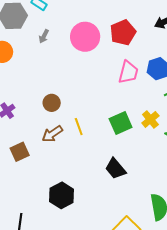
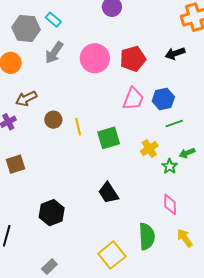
gray arrow: (44, 36) -> (54, 53), size x1.6
green square: (121, 123) -> (109, 138), moved
yellow line: (79, 127) -> (78, 127), moved
brown arrow: (52, 134) -> (26, 99), moved

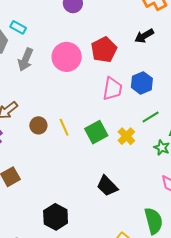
green line: (174, 123) -> (151, 117), moved
yellow cross: (149, 148) -> (126, 136), moved

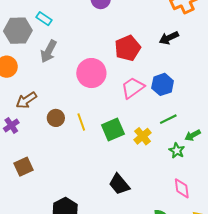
pink circle: (67, 57) -> (91, 73), moved
pink trapezoid: (112, 89) -> (133, 88), turned -140

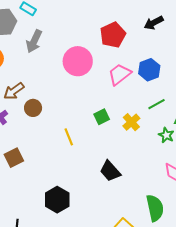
brown circle: (56, 118) -> (33, 108), moved
yellow line: (81, 122) -> (69, 137), moved
green square: (113, 130) -> (102, 117), size x0.7

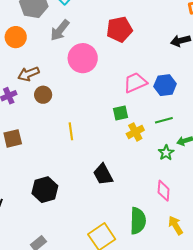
red pentagon: (113, 35) -> (119, 29), moved
pink circle: (78, 61) -> (83, 58), moved
green square: (102, 117) -> (120, 113), moved

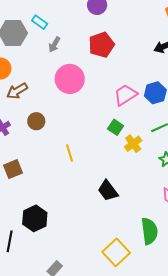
gray arrow: (60, 30) -> (54, 44), moved, size x0.7
brown arrow: (28, 74) -> (17, 91), moved
green square: (120, 113) -> (116, 127), turned -35
black hexagon: (45, 190) -> (35, 218), moved

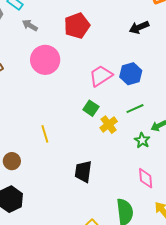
gray arrow: (54, 44) -> (30, 25), turned 91
brown circle: (36, 121) -> (12, 161), moved
black trapezoid: (108, 191) -> (83, 171), turned 45

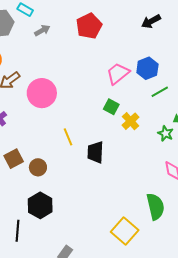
gray arrow: (30, 25) -> (42, 30), turned 126
pink circle: (45, 60) -> (42, 93), moved
green line: (135, 109) -> (160, 92), moved
black trapezoid: (83, 171) -> (95, 152), moved

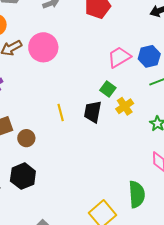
pink circle: (42, 93) -> (43, 47), moved
black trapezoid: (95, 152) -> (93, 112), moved

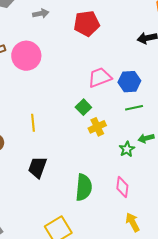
black trapezoid: (93, 112) -> (37, 167), moved
green semicircle: (137, 194) -> (84, 187), moved

